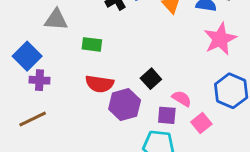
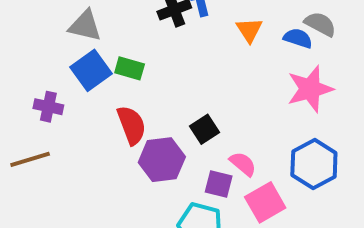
blue square: (27, 56) -> (91, 70), moved
red semicircle: (100, 84) -> (131, 125), turned -128
pink square: (201, 123) -> (265, 202), size x1.4

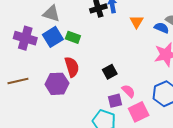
purple cross: (48, 107) -> (25, 38), moved, size x1.5
purple hexagon: (162, 160) -> (57, 84), moved
purple square: (219, 184) -> (115, 101), turned -32

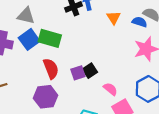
green rectangle: (73, 37) -> (50, 38), size x1.5
purple hexagon: (57, 84) -> (46, 97), moved
purple square: (115, 101) -> (78, 73), moved

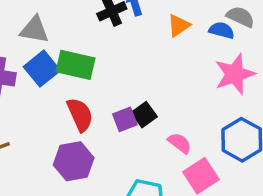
orange triangle: (114, 18) -> (179, 25), turned 32

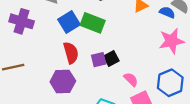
green rectangle: (76, 65) -> (93, 23), moved
blue square: (42, 69) -> (69, 22), moved

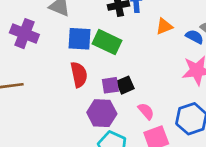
blue square: (69, 22) -> (80, 39), turned 30
purple hexagon: (63, 81) -> (102, 113), moved

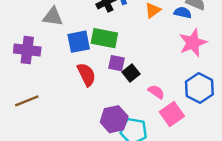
purple square: (110, 85) -> (116, 63), moved, turned 35
purple hexagon: (102, 113) -> (114, 119), moved

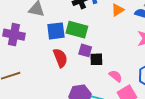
black square: (131, 73) -> (96, 59), turned 32

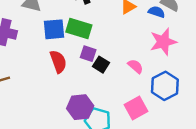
black square: (96, 59) -> (101, 65), turned 32
pink semicircle: (116, 76) -> (135, 66), moved

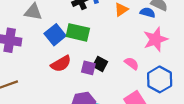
blue square: (54, 29) -> (55, 35), turned -30
purple square: (88, 54) -> (88, 68), moved
red semicircle: (58, 62) -> (61, 64), turned 84

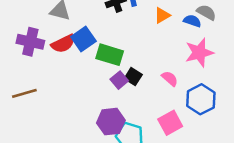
green rectangle: (78, 32) -> (110, 55), moved
red semicircle: (61, 64) -> (63, 44), moved
purple square: (88, 68) -> (119, 80), turned 32

